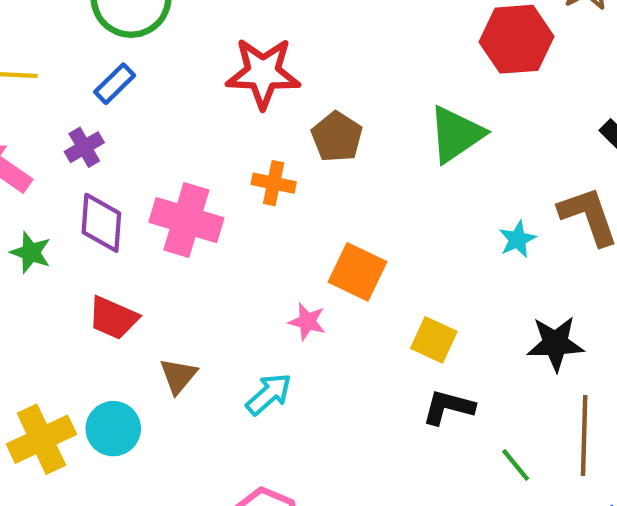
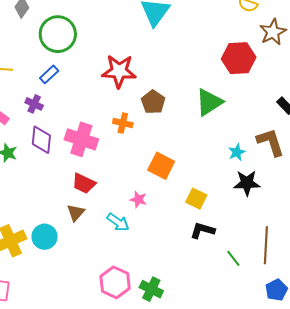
purple cross: (84, 147) -> (34, 104), turned -36
red trapezoid: (113, 318) -> (84, 183), moved
pink star: (307, 322) -> (138, 200), moved
black star: (555, 344) -> (247, 183), moved
cyan arrow: (269, 394) -> (118, 222), turned 75

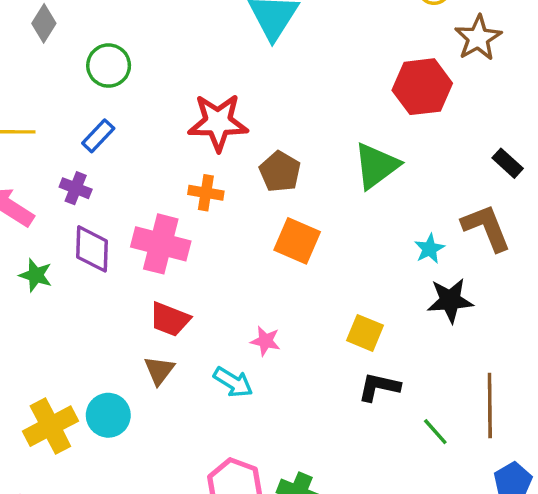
green circle: (58, 34) -> (109, 66), size x0.7
orange cross: (123, 123) -> (206, 193), moved
orange square: (161, 166) -> (297, 241), moved

